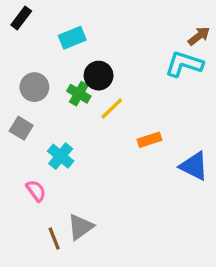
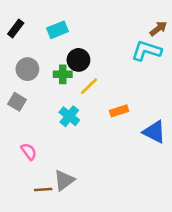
black rectangle: (21, 18) -> (16, 29), moved
green cross: (79, 94) -> (63, 74), turned -30
cyan cross: (61, 156) -> (69, 116), moved
brown line: (54, 238) -> (43, 189), turned -72

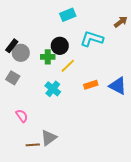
black rectangle: (16, 29) -> (12, 46), moved
cyan rectangle: (58, 30) -> (68, 15), moved
cyan L-shape: (147, 51) -> (92, 39), moved
blue triangle: (154, 132) -> (118, 86), moved

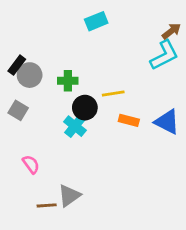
cyan L-shape: (92, 39) -> (164, 55), moved, turned 135
black circle: (60, 46) -> (85, 108), moved
yellow line: (68, 66) -> (113, 93), moved, turned 35
orange rectangle: (91, 85) -> (129, 120), turned 32

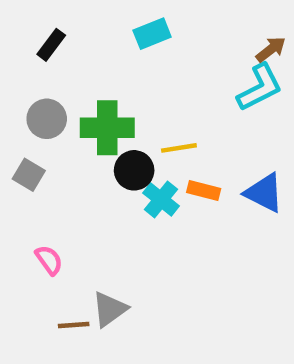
black rectangle: (17, 65) -> (51, 45), moved
green cross: (68, 81) -> (107, 128), size x1.6
cyan cross: (75, 126) -> (161, 199), moved

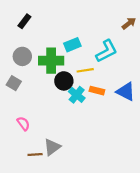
cyan rectangle: (152, 34) -> (72, 45), moved
cyan L-shape: (260, 87) -> (107, 51), moved

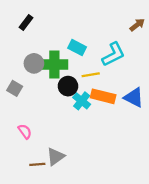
cyan rectangle: (72, 45) -> (77, 47), turned 49
gray circle: (22, 56) -> (34, 63), moved
orange rectangle: (97, 91) -> (103, 96), size x1.5

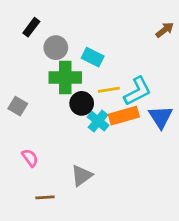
cyan L-shape: (113, 54) -> (137, 91), moved
gray circle: (34, 63) -> (56, 48), moved
orange rectangle: (103, 96) -> (124, 116), turned -30
blue triangle: (134, 97) -> (161, 117), turned 30
gray triangle: (55, 156) -> (82, 176), moved

